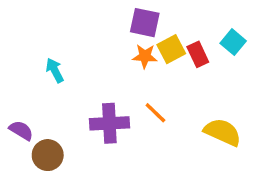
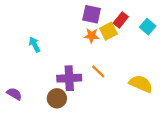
red rectangle: (198, 54) -> (121, 20), moved, turned 64
purple semicircle: (21, 130) -> (14, 94), moved
brown circle: (48, 155) -> (57, 98), moved

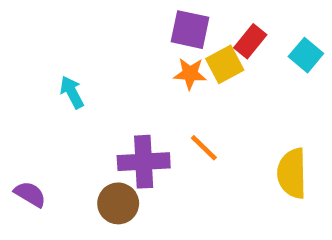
yellow semicircle: (141, 84) -> (292, 173), turned -115

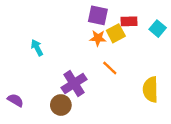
red rectangle: (250, 41) -> (129, 21), turned 49
orange line: (204, 148) -> (110, 68), moved
purple cross: (144, 162) -> (74, 84), turned -30

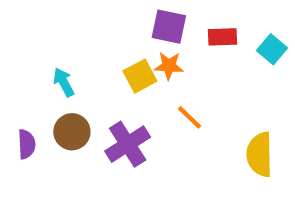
yellow square: (116, 33) -> (140, 76), moved
purple semicircle: (15, 100) -> (27, 144), moved, turned 56
brown circle: (61, 105) -> (72, 132), moved

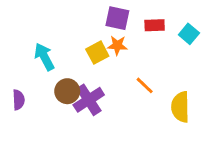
cyan arrow: (64, 82) -> (44, 57), size x1.4
orange line: (189, 117) -> (145, 85), moved
brown circle: (72, 132) -> (67, 91), moved

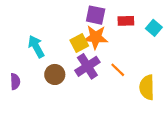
orange star: (117, 45) -> (96, 37), size x1.5
purple cross: (89, 100) -> (87, 66), moved

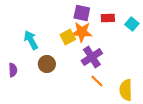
purple cross: (87, 66) -> (92, 57), moved
orange line: (118, 70) -> (97, 81), moved
yellow semicircle: (147, 87) -> (126, 90), moved

